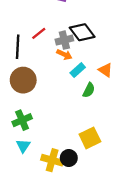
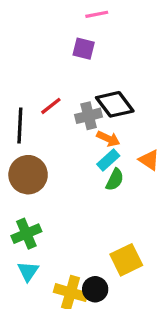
orange arrow: (64, 55) -> (108, 139), moved
green semicircle: (89, 90) -> (115, 180), moved

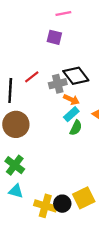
green cross: (26, 234) -> (15, 165), turned -30
yellow square: (126, 260) -> (84, 198), moved
cyan triangle: (28, 271) -> (16, 191), turned -49

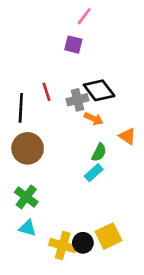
pink line: (63, 14) -> (84, 16), turned -42
red line: (32, 77) -> (46, 92), turned -70
cyan rectangle: (71, 114) -> (94, 173), moved

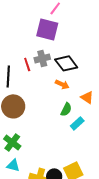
purple square: (73, 45) -> (47, 29), size x1.6
gray cross: (77, 100) -> (42, 58), moved
cyan rectangle: (94, 173) -> (77, 123), moved

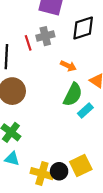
black diamond: (66, 63) -> (83, 28), moved, turned -70
green semicircle: (66, 109) -> (73, 94), size x1.5

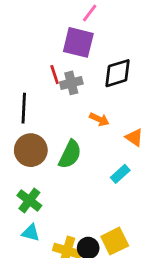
red line: (28, 43) -> (55, 75), moved
green semicircle: (73, 94) -> (70, 154), moved

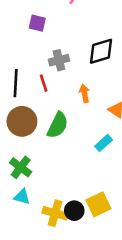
purple square: (78, 42) -> (37, 23), moved, size x0.6
red line: (55, 75) -> (44, 83), moved
orange arrow: (99, 119) -> (84, 93), turned -126

